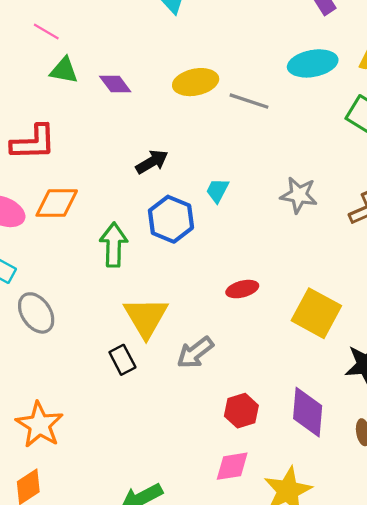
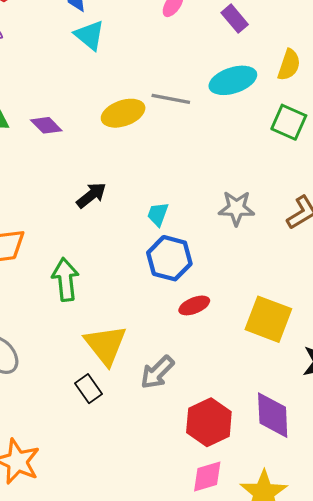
gray line: (249, 101) -> (171, 99), moved
blue hexagon: (171, 219) -> (169, 258), moved
red hexagon: (241, 411) -> (209, 422), size x1.4

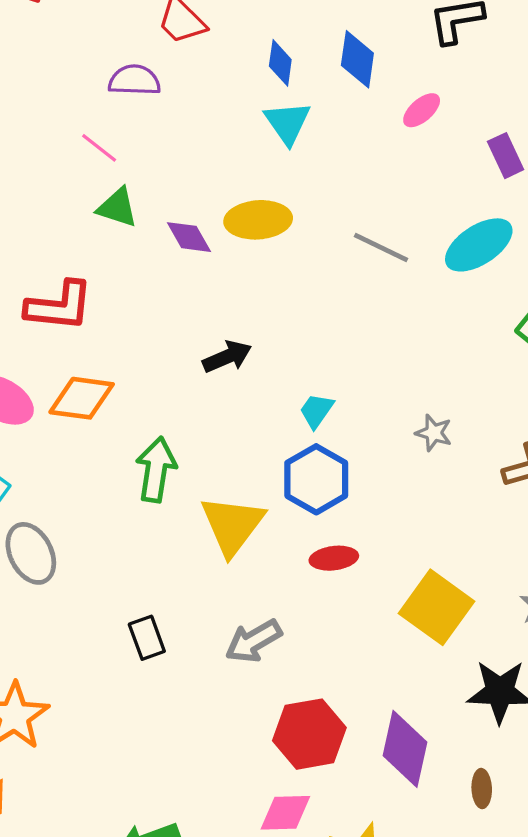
cyan ellipse: (233, 80) -> (479, 245), turned -30
yellow ellipse: (123, 113) -> (258, 220), moved
gray star: (236, 208) -> (434, 433), size x0.7
yellow triangle: (106, 345) -> (232, 525), moved

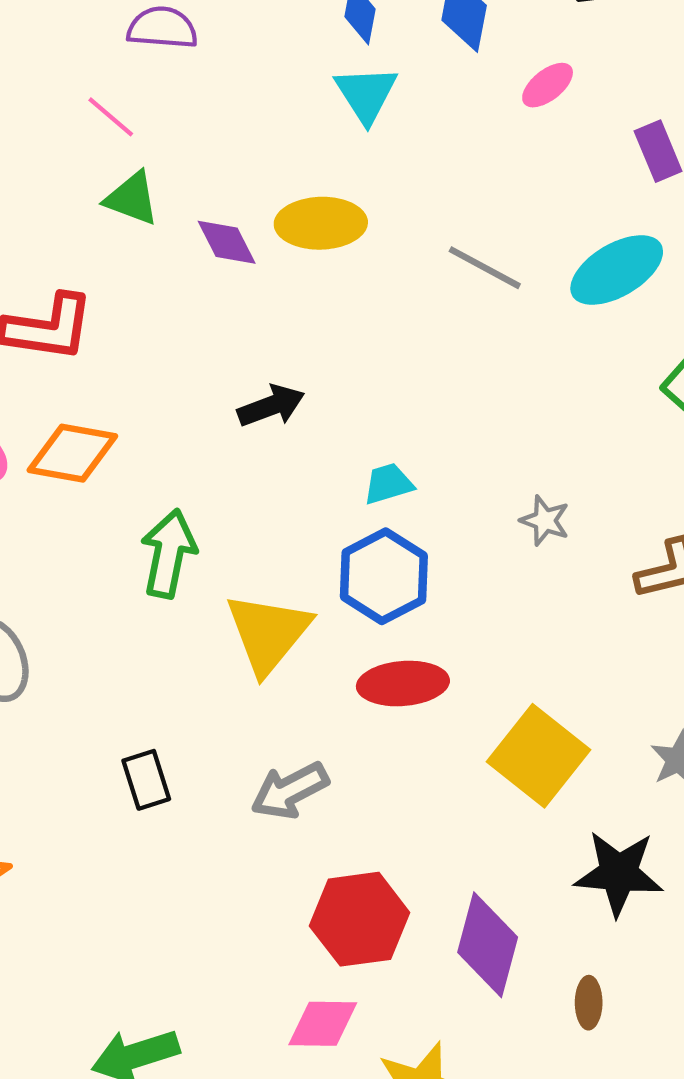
cyan trapezoid: (317, 411) -> (388, 484), turned 36
red ellipse: (334, 558) -> (403, 684), size x1.4

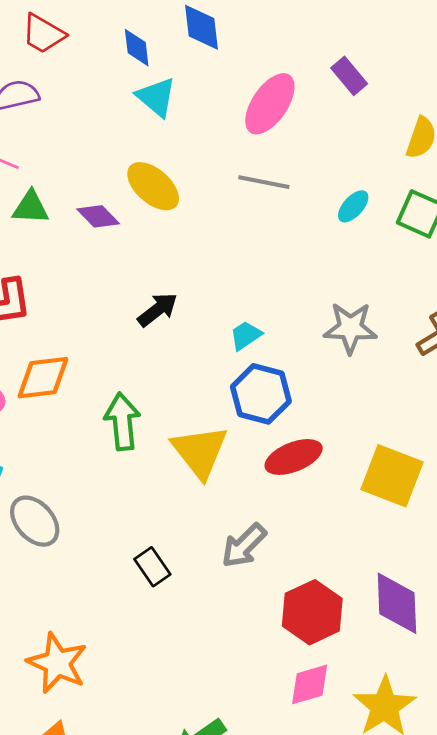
pink ellipse: (548, 85) -> (270, 104), moved, size x1.8
yellow ellipse: (321, 223) -> (153, 186), turned 60
cyan ellipse: (617, 270) -> (353, 206), moved, size x0.6
gray star: (545, 521) -> (350, 328), size x1.6

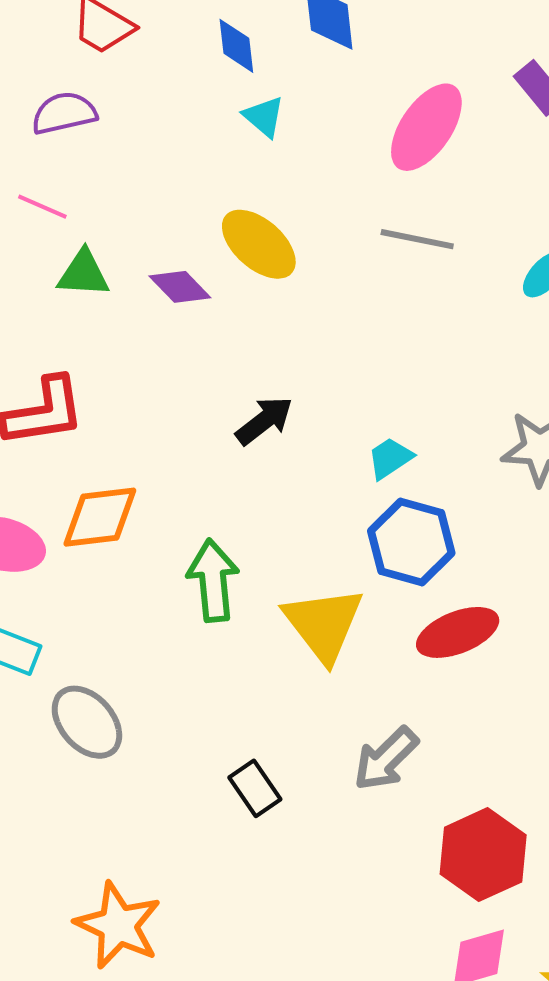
cyan triangle: (156, 97) -> (264, 117), size x0.7

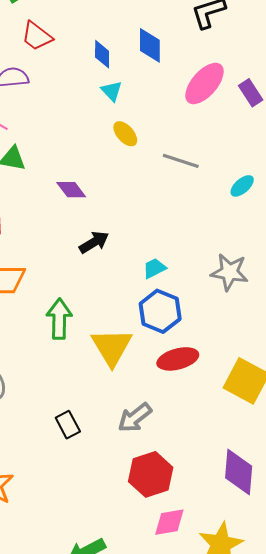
pink ellipse: (426, 127) -> (204, 83), moved
yellow ellipse: (259, 244) -> (125, 134), moved, size x0.7
purple diamond: (180, 287) -> (71, 190), moved
red hexagon: (483, 855) -> (151, 474), moved

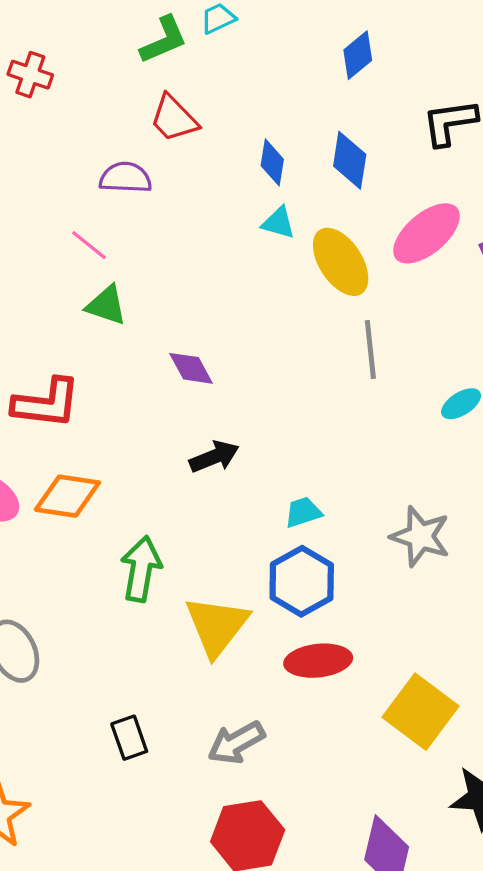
cyan triangle: (112, 91) -> (278, 223), turned -40
yellow ellipse: (125, 134) -> (341, 262), moved, size x1.6
gray line: (181, 161) -> (370, 350), turned 57

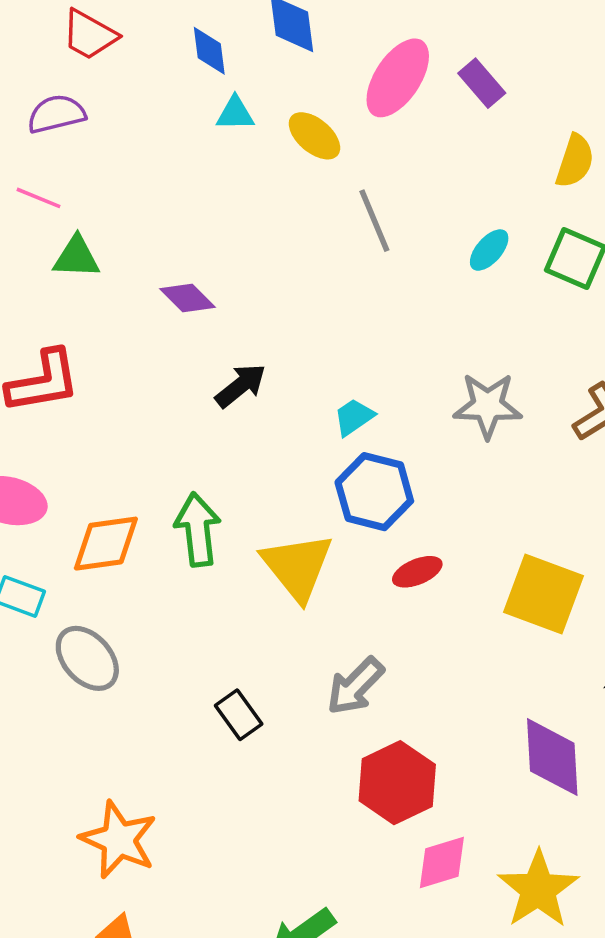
yellow ellipse: (341, 262) -> (314, 136), size x0.7
orange diamond: (67, 496) -> (106, 544), moved
red ellipse: (318, 661) -> (417, 572), size x0.7

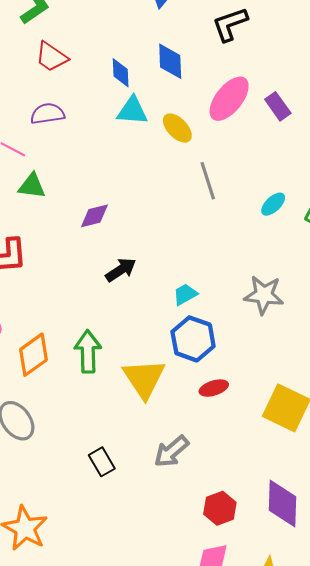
purple semicircle: (56, 114) -> (48, 114), moved
cyan triangle: (235, 114) -> (132, 111), size x1.4
purple diamond: (188, 298) -> (94, 216), turned -64
orange diamond: (106, 544) -> (34, 355), turned -33
red hexagon: (397, 783) -> (220, 508), moved, size x0.7

